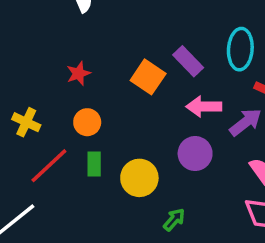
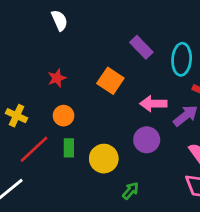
purple rectangle: (188, 61) -> (141, 47), moved

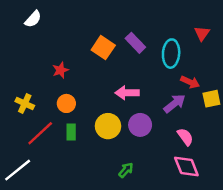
white semicircle: (59, 20) -> (33, 19), moved, turned 66
orange square: (110, 81) -> (103, 48), moved
pink arrow: (153, 104) -> (127, 93), moved
yellow circle: (104, 159) -> (108, 126), moved

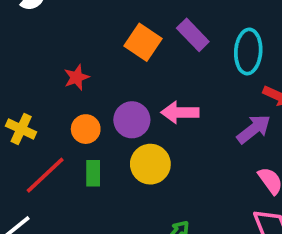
purple circle: (140, 125) -> (132, 120), moved

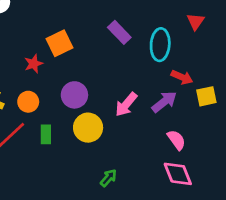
orange square: (143, 42) -> (59, 43), moved, turned 30
pink arrow: (180, 112) -> (126, 104), moved, turned -50
orange circle: (86, 129) -> (28, 102), moved

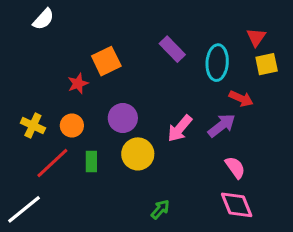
yellow square: (206, 96) -> (267, 64), moved

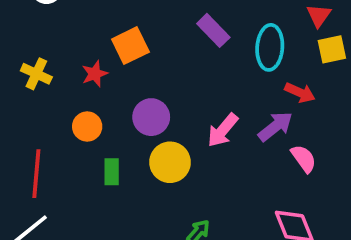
yellow cross: (33, 125) -> (36, 74), moved
red line: (52, 163) -> (36, 174), moved, turned -42
pink semicircle: (235, 167) -> (304, 158), moved

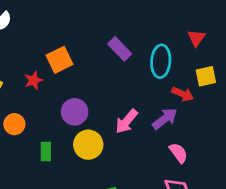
yellow square: (332, 49) -> (206, 76), moved
orange circle: (87, 126) -> (14, 124), moved
pink semicircle: (304, 158) -> (179, 153), moved

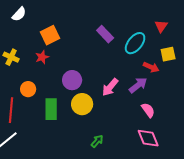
orange square: (60, 60) -> (50, 35), moved
cyan ellipse: (161, 61) -> (135, 43), turned 35
green rectangle: (46, 151) -> (51, 109), size x1.5

